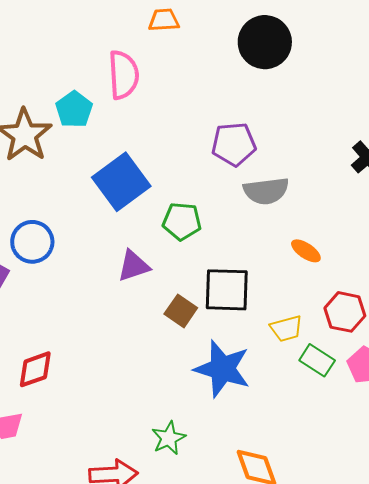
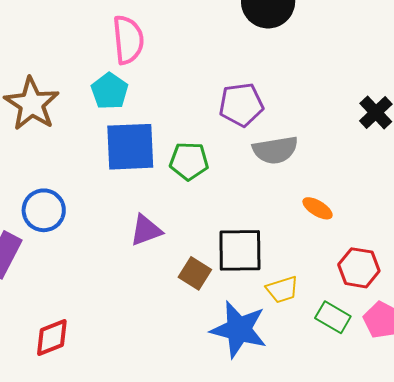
cyan pentagon: (74, 109) -> (110, 91), moved
blue square: (121, 182) -> (130, 147), turned 36
green pentagon: (182, 221) -> (189, 161), moved
yellow trapezoid: (286, 328) -> (282, 290), moved

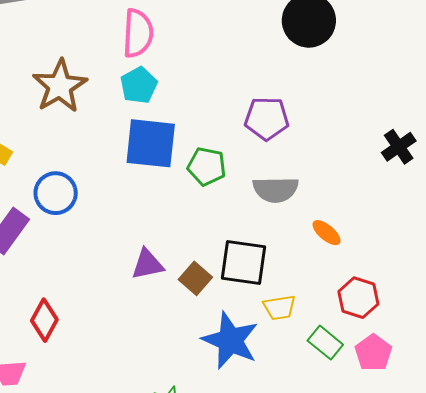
pink semicircle: (128, 40) -> (138, 33), moved
gray semicircle: (275, 150) -> (276, 190), moved
purple triangle: (146, 230) -> (147, 264), moved
red diamond: (52, 338) -> (44, 320), turned -48

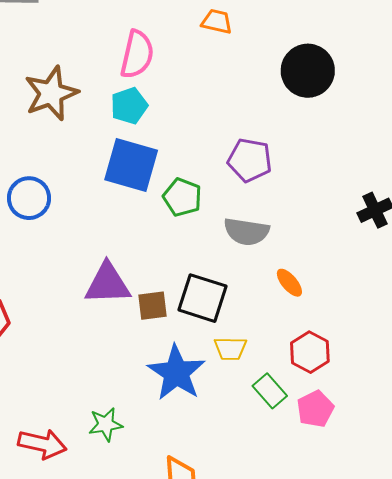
purple triangle: (147, 264) -> (108, 284), size x1.4
brown square: (195, 278) -> (152, 306), turned 32

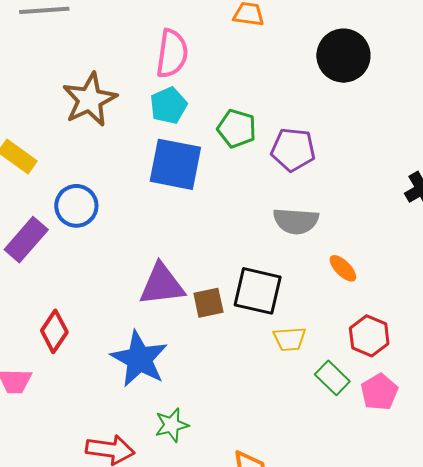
green pentagon: (182, 197) -> (237, 129), moved
blue star: (176, 373) -> (139, 359), moved

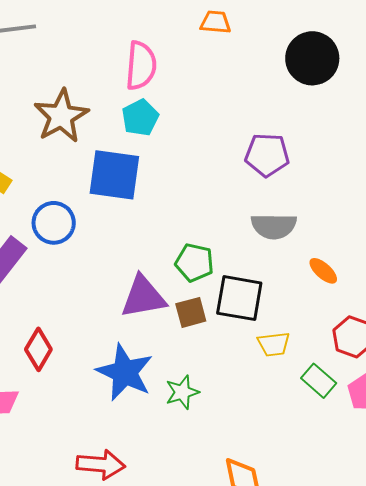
green pentagon: (237, 129) -> (194, 263), moved
blue square: (175, 164) -> (114, 175), moved
green star: (172, 425) -> (182, 392), moved

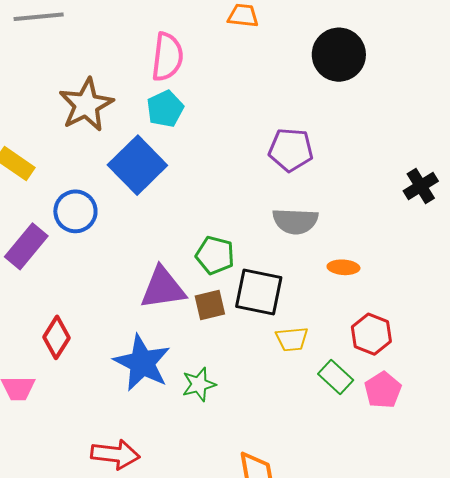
blue square: (114, 175) -> (137, 165), turned 36
orange ellipse: (323, 271) -> (343, 267), turned -40

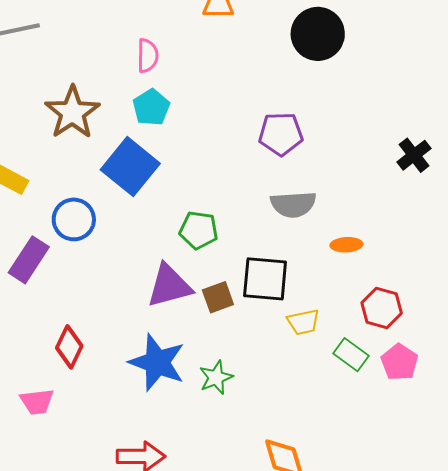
pink semicircle: (167, 57) -> (148, 56), size x0.7
green pentagon: (215, 255) -> (199, 230), moved

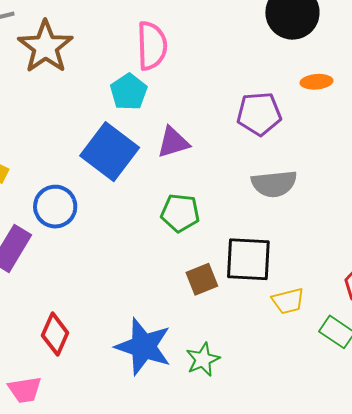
pink semicircle: (148, 56) -> (152, 46), moved, size x1.4
brown star: (72, 112) -> (46, 47), moved
orange ellipse: (346, 245) -> (316, 82), moved
purple triangle: (169, 286) -> (173, 142), moved, size x0.7

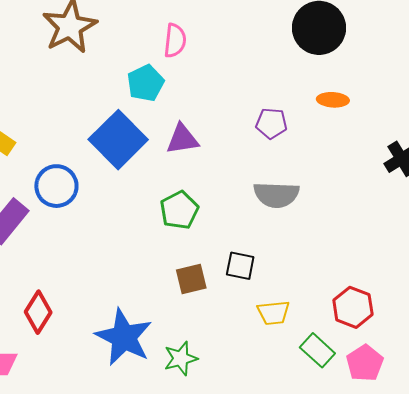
pink semicircle: (152, 46) -> (175, 41), size x0.7
purple pentagon: (259, 114) -> (271, 123), size x0.7
green pentagon: (180, 213) -> (179, 210), turned 30
black square: (248, 259) -> (240, 266), size x0.6

